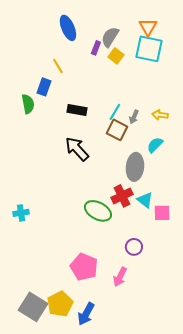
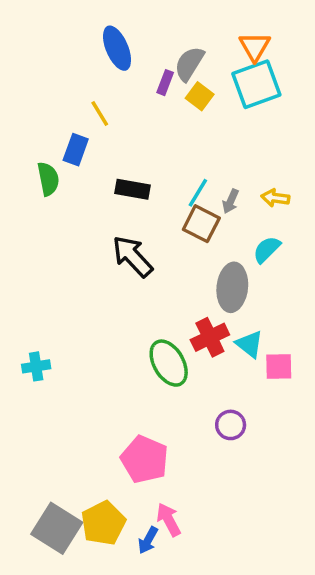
cyan square: (149, 49) -> (256, 84), turned -32
green ellipse: (98, 211) -> (169, 363), turned 32
pink arrow: (120, 277) -> (169, 520), moved, turned 126
blue arrow: (86, 314) -> (148, 540), size x0.7

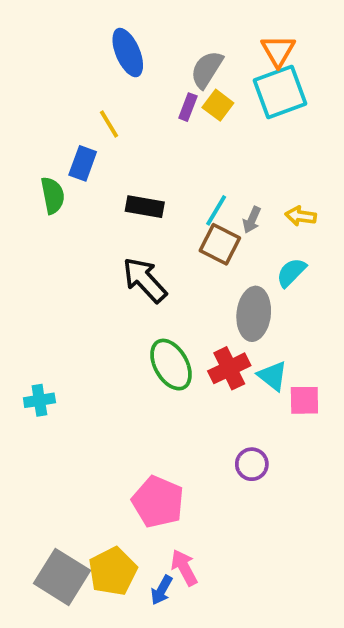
purple rectangle: (165, 83) -> (188, 107), moved
green ellipse: (169, 363) -> (171, 365), moved

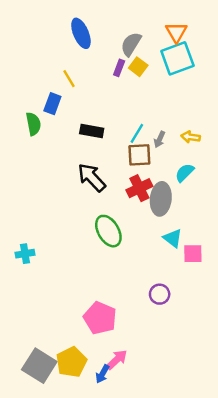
brown square: (220, 244) -> (139, 155), turned -30
red cross: (229, 368) -> (139, 188), moved
pink arrow: (184, 568) -> (117, 360), turned 75

